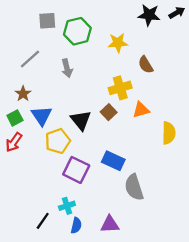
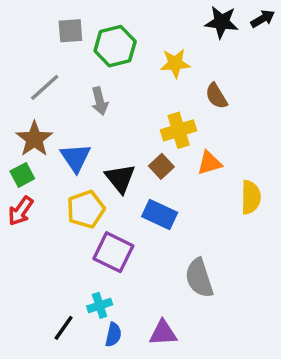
brown star: (23, 94) -> (34, 139), size x1.5
blue triangle: (42, 116) -> (76, 158), moved
blue rectangle: (113, 161) -> (160, 214), moved

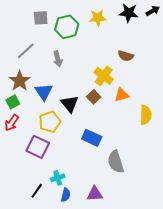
yellow star: (175, 63) -> (98, 18), moved
brown semicircle: (216, 96) -> (126, 56), turned -42
yellow cross: (179, 130) -> (104, 76), turned -36
blue rectangle: (160, 214) -> (92, 138), moved
purple square: (113, 252) -> (38, 147), moved

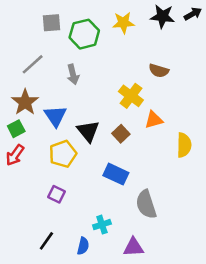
brown square: (94, 97) -> (121, 134), moved
purple square: (38, 147) -> (57, 194), moved, size x0.6
cyan cross: (58, 178) -> (102, 225), moved
purple triangle: (95, 194) -> (133, 247), moved

